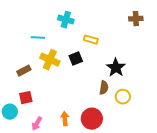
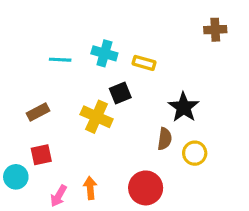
cyan cross: (66, 20) -> (104, 53), moved
yellow cross: (50, 60) -> (97, 117), moved
orange arrow: (65, 119) -> (90, 188), moved

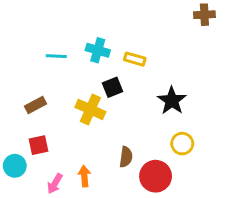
brown cross: (215, 30) -> (204, 15), moved
brown semicircle: (165, 139) -> (126, 157), moved
red circle: (146, 188) -> (156, 176), moved

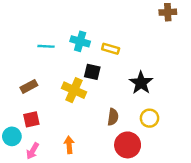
black square: (113, 87) -> (92, 72), turned 35
brown semicircle: (126, 157) -> (113, 117), moved
pink arrow: (55, 184) -> (33, 151), moved

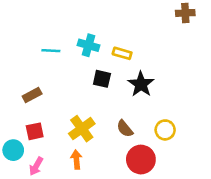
black star: (141, 83) -> (141, 84), moved
yellow cross: (74, 90) -> (82, 129), moved, turned 30
brown semicircle: (113, 117) -> (125, 129), turned 133

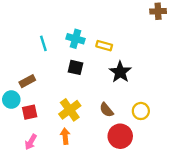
cyan line: (51, 51) -> (43, 43), turned 70
black square: (102, 79) -> (75, 67), moved
cyan circle: (13, 150) -> (11, 100), moved

